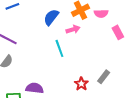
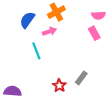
pink semicircle: (101, 14) -> (98, 15), moved

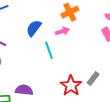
blue semicircle: (27, 20) -> (34, 28), moved
red star: (59, 86) -> (71, 86), size x1.5

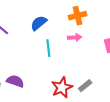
pink arrow: (62, 31) -> (75, 37), moved

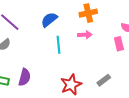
purple semicircle: (15, 81) -> (25, 77), turned 84
gray rectangle: (85, 86) -> (104, 80), moved

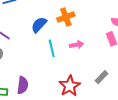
orange cross: (88, 13) -> (66, 17), moved
pink arrow: (85, 35) -> (77, 45), moved

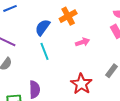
cyan line: (52, 48) -> (45, 51), moved

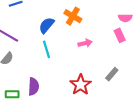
orange cross: (68, 16) -> (73, 16), turned -36

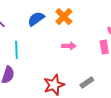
cyan line: (47, 49) -> (16, 50), moved

